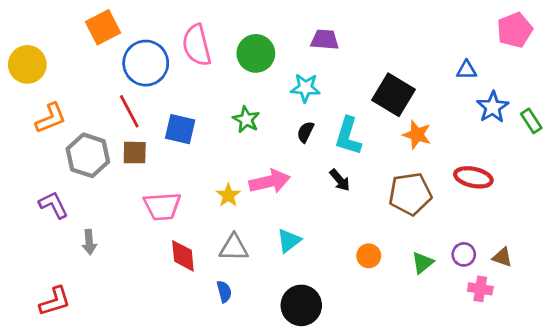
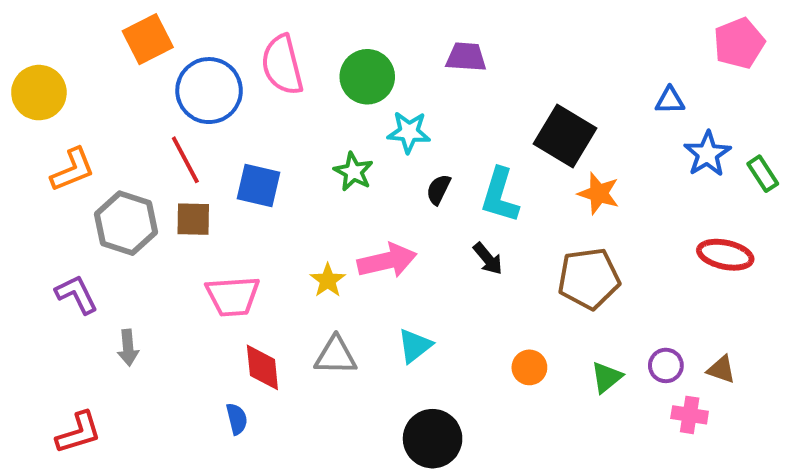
cyan star: (305, 88) -> (409, 132), moved
red ellipse: (473, 177) -> (725, 255), moved
blue semicircle: (224, 292) -> (237, 419), moved

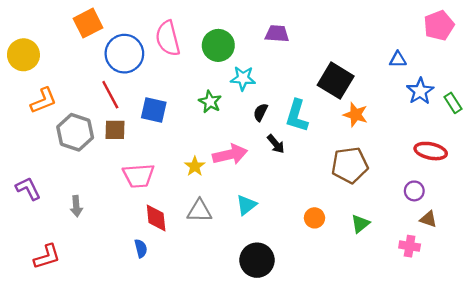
black arrow: (488, 259) -> (276, 144), moved
purple L-shape: (77, 294) -> (28, 189), moved
purple circle: (666, 365) -> (414, 191), moved

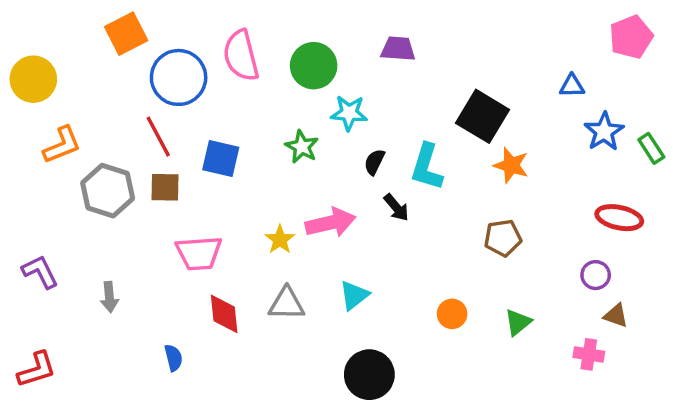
brown pentagon: (350, 165) -> (503, 238), size x0.7
blue semicircle: (141, 248) -> (173, 358), moved
red L-shape: (47, 257) -> (37, 370), moved

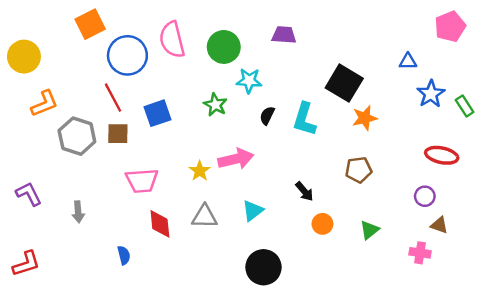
blue square: (221, 159) -> (158, 113), turned -32
orange star: (511, 165) -> (365, 118), turned -30
black arrow: (396, 207) -> (304, 191), moved

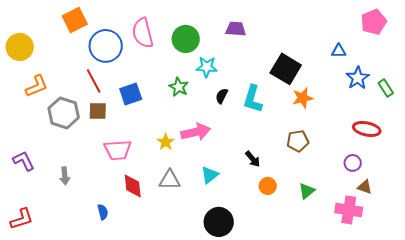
pink cross: (420, 253) -> (349, 210), size x1.5

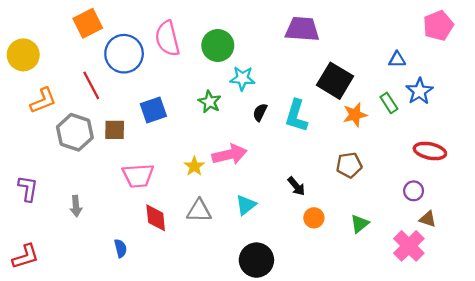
purple trapezoid: (236, 29) -> (302, 29), moved, size x1.4
red line: (94, 81) -> (91, 85), moved
green rectangle: (386, 88) -> (389, 103), moved
purple L-shape: (24, 161) -> (28, 189), turned 35
pink cross: (349, 210) -> (409, 246), turned 36

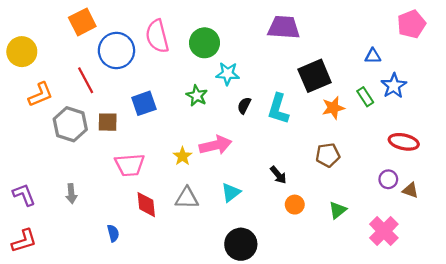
black square: (335, 81) -> (315, 76), turned 36
purple L-shape: (28, 189) -> (24, 195), moved, turned -30
brown triangle: (428, 219) -> (410, 190), moved

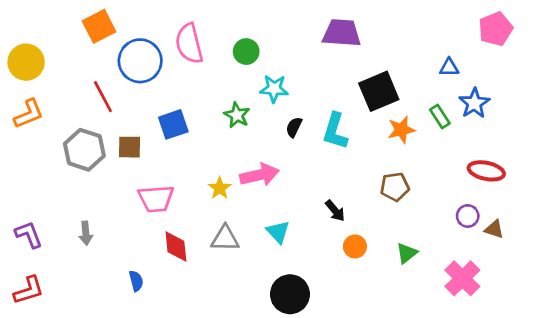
green circle: (205, 43) -> (246, 52), size x0.7
orange L-shape: (41, 95) -> (29, 114), moved
cyan triangle: (231, 192) -> (278, 232), turned -35

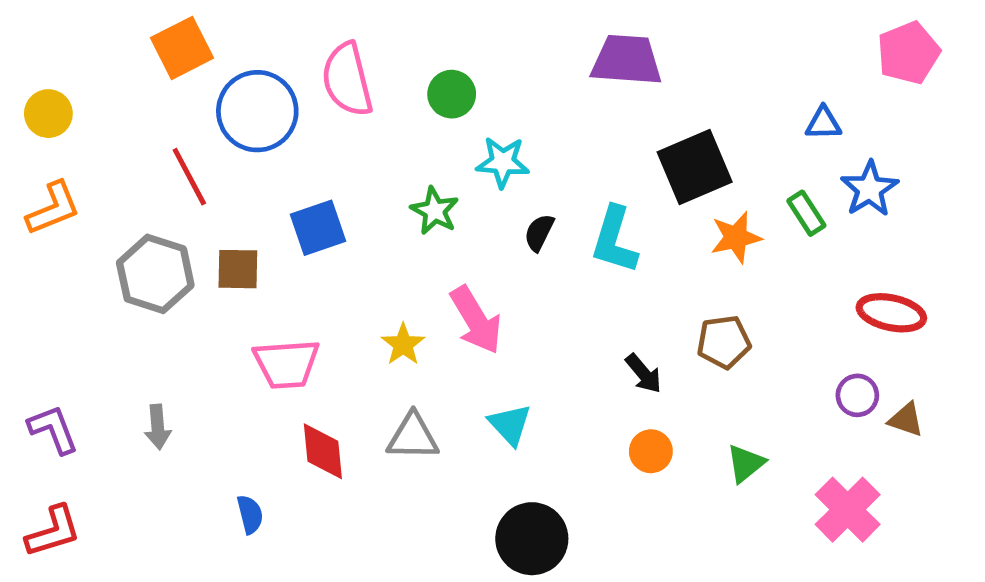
yellow circle: (26, 62) -> (48, 114), size x0.7
pink arrow: (259, 175) -> (476, 320), turned 72
black arrow: (335, 211) -> (644, 374), moved

